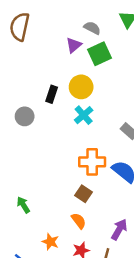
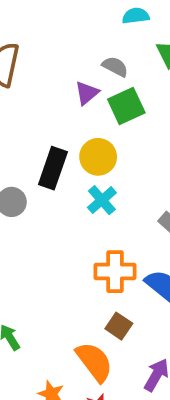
black rectangle: (52, 94) -> (53, 168), size x1.5
brown square: (84, 194) -> (119, 326), moved
orange semicircle: (79, 221) -> (94, 362), size x1.6

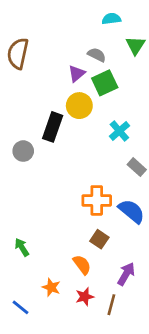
yellow circle: (98, 157) -> (79, 106), moved
cyan cross: (102, 200) -> (119, 131), moved
orange semicircle: (94, 362) -> (82, 265), size x0.7

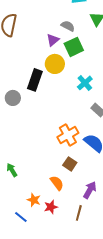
orange cross: (97, 200) -> (68, 135), turned -30
red star: (85, 297) -> (51, 207), moved
blue line: (21, 307) -> (21, 217), moved

